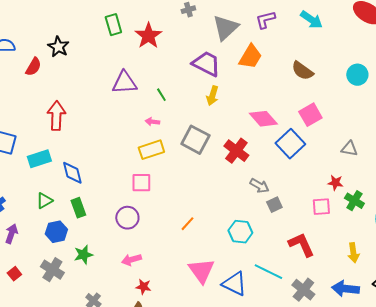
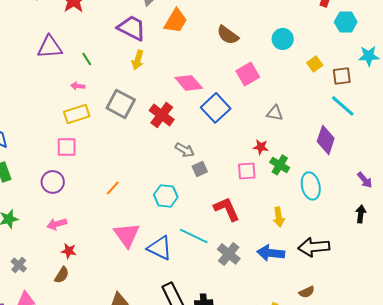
pink square: (310, 115) -> (248, 74), moved

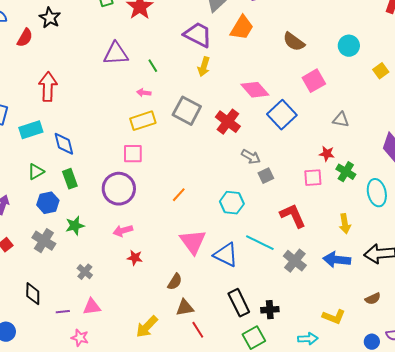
purple circle: (53, 182) -> (119, 189), size x1.4
brown semicircle: (62, 275) -> (175, 282), moved

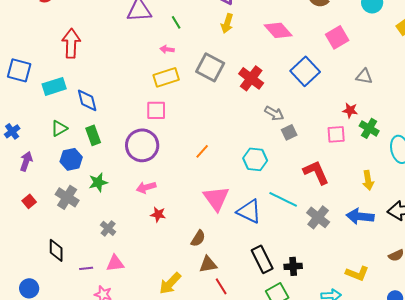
pink diamond: (255, 90) -> (278, 30), moved

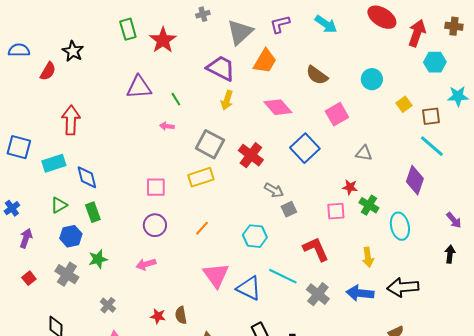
yellow rectangle: (166, 77) -> (201, 177), moved
purple circle: (142, 145) -> (155, 225), moved, size x0.7
red star: (158, 214) -> (158, 316), moved
brown semicircle: (198, 238) -> (181, 315), moved, turned 138

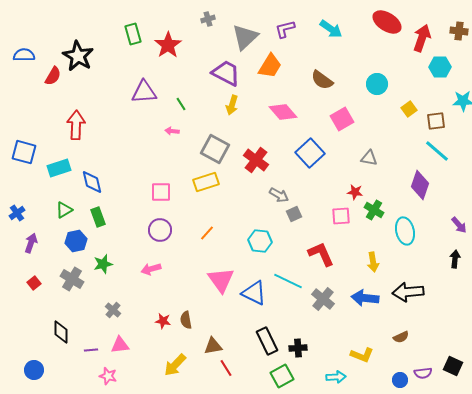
black star: (73, 51) -> (78, 56), size x1.4

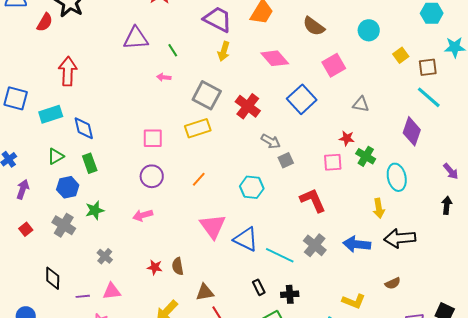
yellow arrow: (373, 262) -> (379, 208), moved
cyan line: (288, 281) -> (280, 255), moved
black rectangle: (267, 341) -> (259, 287), size x0.6

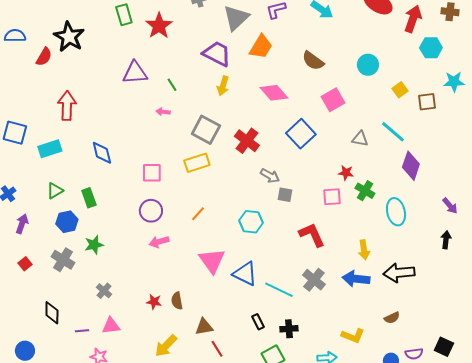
cyan line: (429, 97) -> (393, 132), moved
blue diamond: (84, 128) -> (102, 153), moved
gray square: (286, 160) -> (285, 195), turned 35
yellow arrow: (379, 208) -> (364, 250), moved
pink arrow: (143, 215) -> (159, 242), moved

